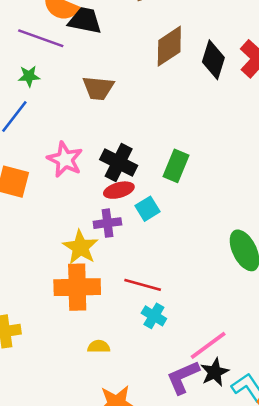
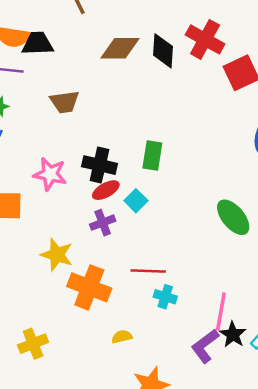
brown diamond: (169, 46) -> (120, 48), turned 48
yellow star: (80, 247) -> (57, 255), moved
orange cross: (77, 287) -> (89, 287), turned 36
pink line: (208, 345) -> (221, 312), turned -30

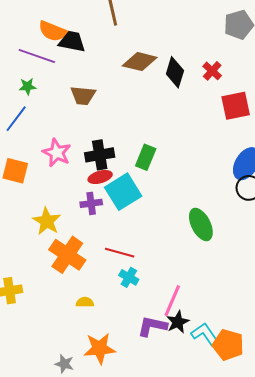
red cross: (205, 39) -> (212, 71), size x0.6
black cross: (99, 165) -> (100, 155), turned -36
cyan square: (136, 201) -> (123, 192), size x1.8
purple L-shape: (205, 346) -> (152, 326), turned 36

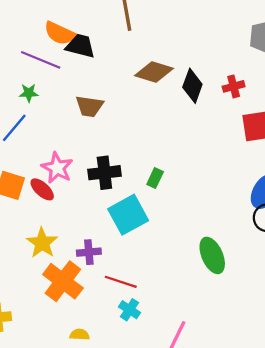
red cross: (212, 71) -> (234, 86), turned 30
green rectangle: (146, 157) -> (155, 178), size x0.7
red ellipse: (100, 177) -> (42, 189), moved, turned 55
purple cross: (91, 203) -> (89, 252), moved

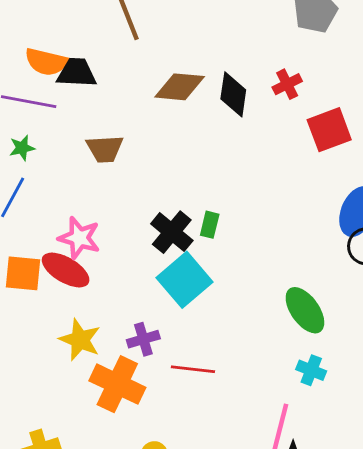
black cross: (104, 173) -> (172, 232), moved, turned -32
red ellipse: (42, 189) -> (66, 270), size x1.4
cyan cross: (130, 310) -> (311, 370), moved

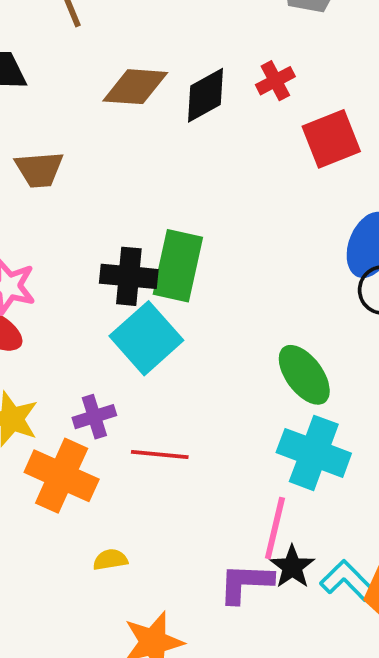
black diamond: (233, 94) -> (205, 95), turned 54
green rectangle: (210, 225) -> (178, 266), size x2.0
black cross: (172, 232) -> (129, 276), turned -33
cyan cross: (311, 370) -> (314, 453), size x1.8

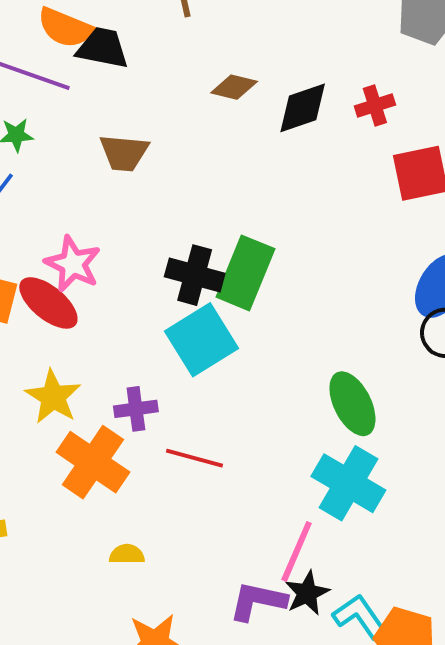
brown diamond: (135, 87) -> (234, 87), size x0.7

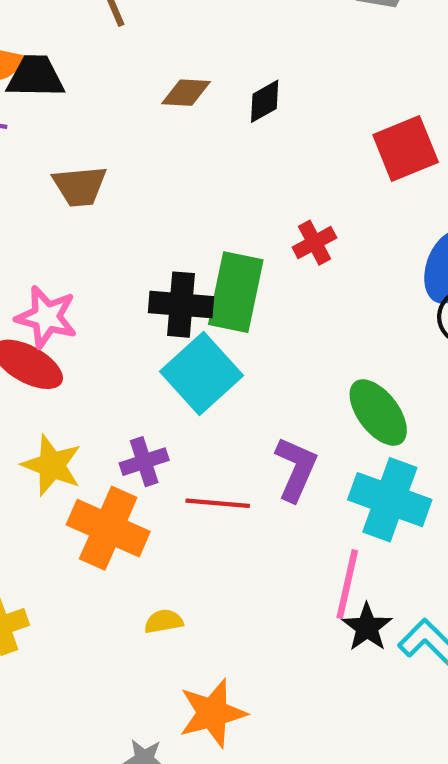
red cross: (375, 105) -> (314, 243), moved
black diamond: (303, 108) -> (265, 101), size x0.7
purple L-shape: (258, 601) -> (296, 469), moved, turned 112

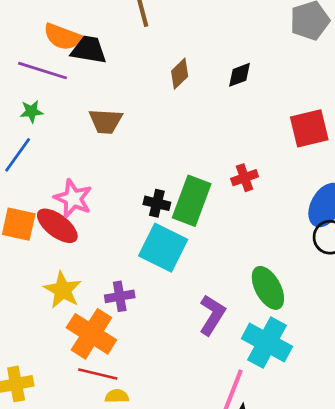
brown diamond: (186, 93) -> (180, 74), turned -56
black diamond: (265, 101) -> (240, 75), moved
black cross: (181, 305) -> (157, 203), size x0.7
cyan square: (201, 373) -> (163, 248), turned -30
red line: (218, 503) -> (98, 374), moved

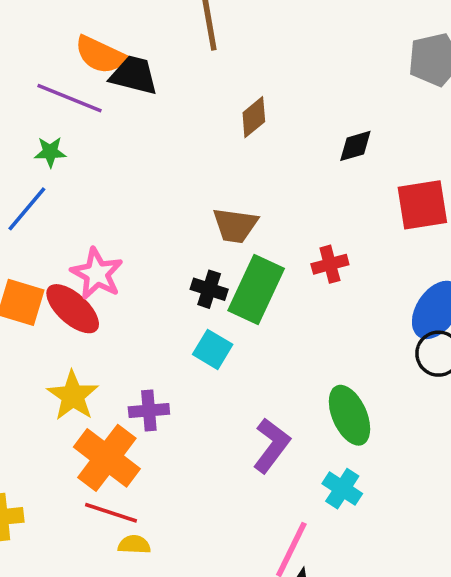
black diamond: (240, 75) -> (355, 146), moved
brown trapezoid: (106, 121) -> (235, 225), moved
cyan square: (163, 248) -> (213, 349), size x0.6
cyan cross: (267, 343) -> (342, 489), size x0.6

